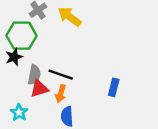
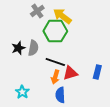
green hexagon: (22, 36) -> (55, 31), moved
gray semicircle: (34, 75) -> (33, 48), moved
red triangle: (39, 89) -> (70, 73), moved

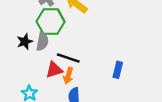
green hexagon: (55, 31) -> (51, 22), moved
red triangle: (70, 73) -> (54, 70), moved

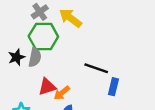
black line: (68, 58) -> (96, 68), moved
orange arrow: (68, 76) -> (62, 93), turned 35

